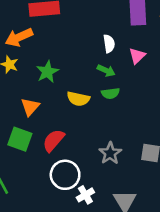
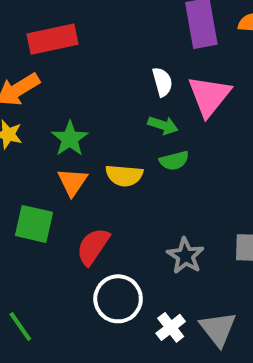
pink triangle: (137, 56) -> (209, 96), size x1.6
orange triangle: (30, 107) -> (72, 182), moved
green square: (20, 139) -> (34, 224), moved
white cross: (85, 195) -> (171, 327), moved

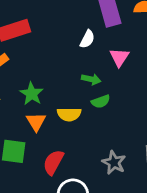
white semicircle: (162, 82) -> (87, 39), moved, turned 48
pink triangle: (209, 96) -> (119, 57), size x0.7

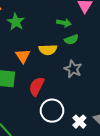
green star: (32, 94) -> (16, 22), moved
gray star: (114, 163) -> (73, 69), moved

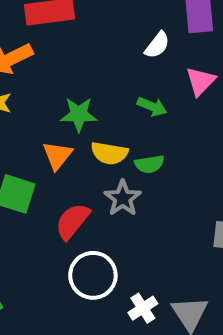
green star: (16, 22) -> (79, 114), moved, turned 30
green semicircle: (71, 39) -> (149, 164), moved
gray star: (73, 69) -> (123, 198), moved

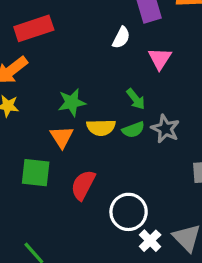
green arrow: (152, 107) -> (136, 99), moved, turned 40
gray star: (123, 198) -> (165, 129), moved
white circle: (93, 275) -> (129, 212), moved

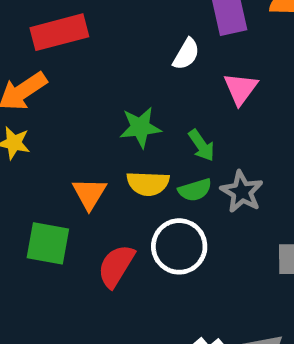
green star: (72, 102) -> (140, 127), moved
white circle: (129, 212) -> (179, 246), moved

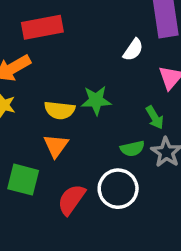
green arrow: (201, 145) -> (155, 117), moved
yellow semicircle: (148, 183) -> (60, 110), moved

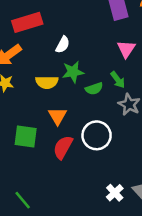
white semicircle: (133, 50) -> (63, 45), moved
orange triangle: (56, 146) -> (57, 116), moved
green semicircle: (132, 149) -> (94, 89), moved

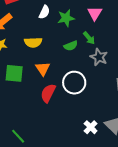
green star: (73, 72) -> (66, 18), moved
green square: (26, 137) -> (14, 73), moved

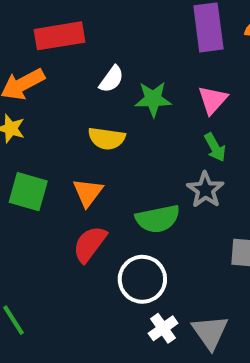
green arrow: (89, 38) -> (215, 147), moved
yellow semicircle: (33, 42) -> (107, 138), moved
green semicircle: (71, 46) -> (158, 219), moved, size x1.5
white circle: (74, 83) -> (142, 279), moved

